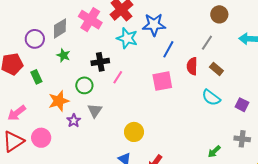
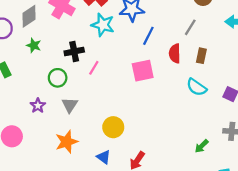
brown rectangle: (216, 69) -> (201, 56), turned 64
orange star: (59, 101) -> (67, 142), moved
purple star: (74, 121) -> (38, 106), moved

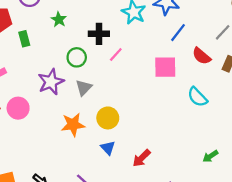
red semicircle: (175, 53) -> (202, 56), turned -60
cyan semicircle: (197, 87) -> (197, 97), moved
purple star: (38, 106) -> (51, 82), size x1.6
yellow circle: (113, 127) -> (108, 118), moved

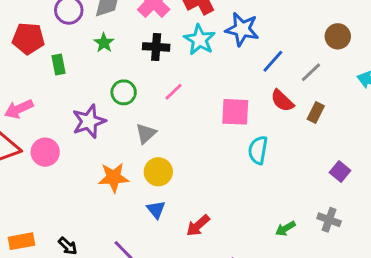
blue line: (178, 33) -> (273, 61), moved
black cross: (99, 34) -> (156, 47), moved
gray triangle: (84, 88) -> (146, 133), moved
cyan semicircle: (197, 97) -> (258, 150), moved, turned 50

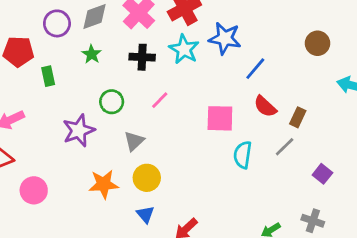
gray line: (311, 72) -> (285, 147), moved
pink circle: (45, 152) -> (34, 190), moved

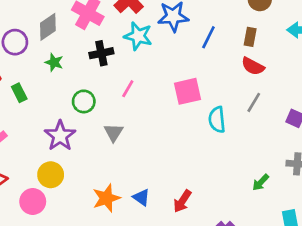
red semicircle: (265, 106) -> (253, 66), moved
brown rectangle: (298, 117) -> (250, 37), moved
yellow circle: (147, 178) -> (51, 175), moved
orange star: (104, 184) -> (106, 198), moved

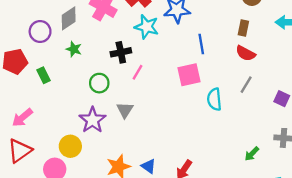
blue line: (208, 37) -> (201, 44), moved, turned -36
black cross: (101, 53) -> (121, 52), moved
purple star: (60, 136) -> (92, 120), moved

